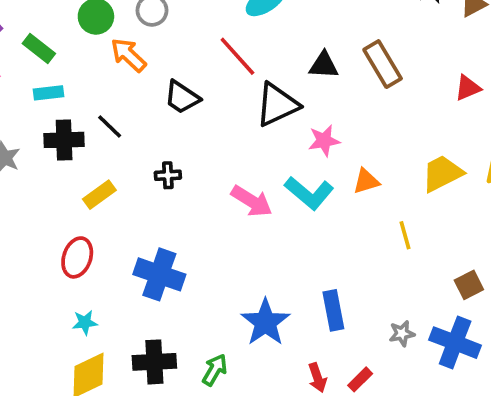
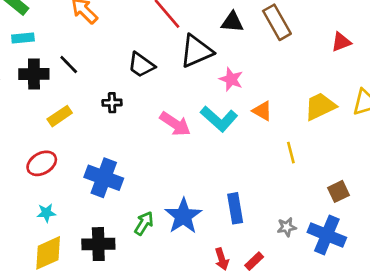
black trapezoid: (182, 97) -> (141, 65), moved
pink star: (324, 141) -> (231, 79), turned 30
orange triangle: (366, 181) -> (262, 111), turned 45
red ellipse: (77, 257) -> (42, 163), turned 40
green arrow: (215, 370) -> (144, 223), moved

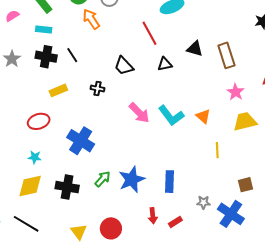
black triangle: (196, 51) -> (165, 64), size x0.6
pink star: (231, 79) -> (235, 92), moved

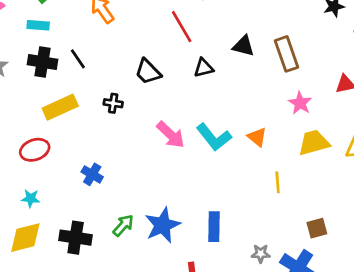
yellow rectangle: (58, 90) -> (60, 107), size x1.4
blue cross: (81, 141) -> (92, 174), size x0.6

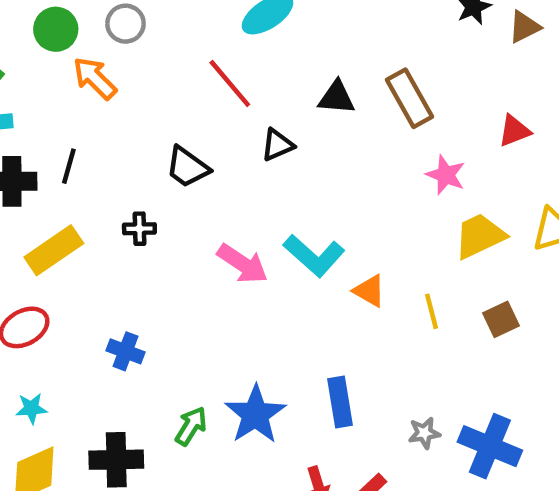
black line: (78, 59) -> (69, 166), turned 60
orange triangle: (257, 137) -> (369, 291), moved
brown square: (317, 228) -> (501, 319), moved

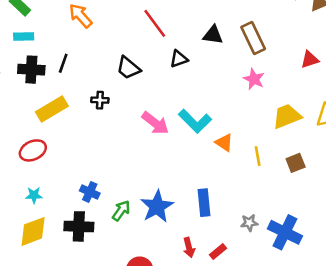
pink star: (446, 175) -> (254, 79), moved
blue cross: (126, 351) -> (90, 192), moved

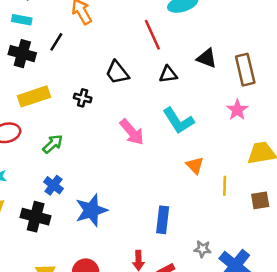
black line: (63, 63) -> (56, 42), moved
cyan L-shape: (195, 121) -> (178, 121), moved
blue star: (157, 206) -> (91, 210), moved
green arrow: (121, 211) -> (53, 144), moved

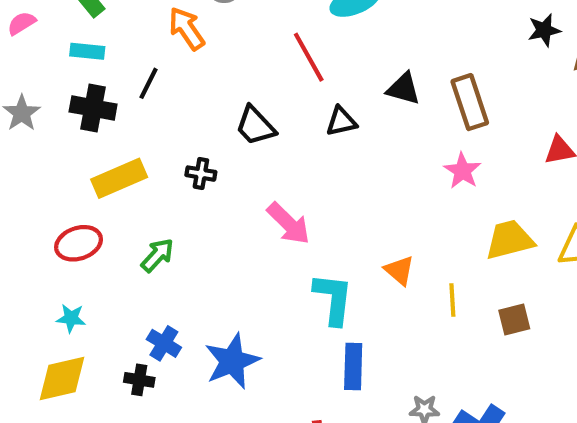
cyan L-shape: (178, 121) -> (333, 299), moved, turned -136
blue cross: (53, 185) -> (164, 343), moved
black cross: (36, 217) -> (139, 380), size x0.6

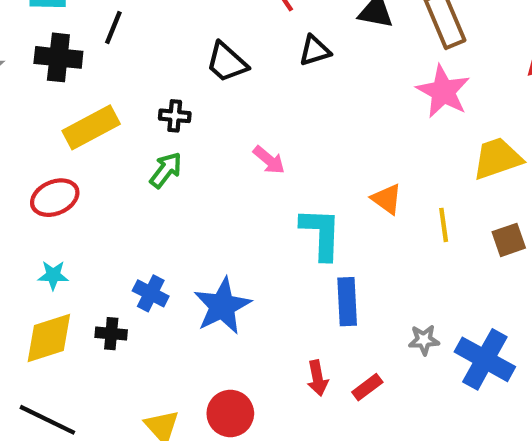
pink star: (462, 171) -> (443, 91), size x1.4
pink arrow: (289, 224) -> (269, 160), size x0.7
green arrow: (157, 255) -> (166, 170), moved
black cross: (139, 380) -> (111, 334), moved

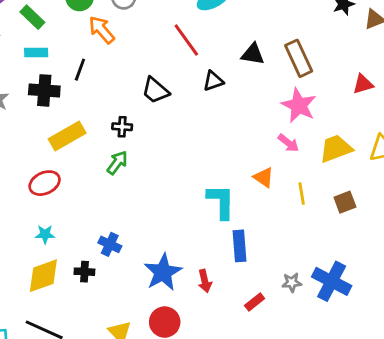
pink arrow: (269, 160) -> (288, 143), moved
blue star: (222, 306) -> (163, 272), moved
gray star: (424, 340) -> (292, 282), moved
red arrow: (317, 378) -> (205, 281), moved

